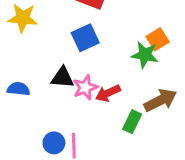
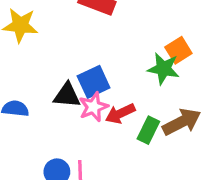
blue square: (85, 38) -> (94, 82), moved
green rectangle: (132, 122) -> (148, 130), moved

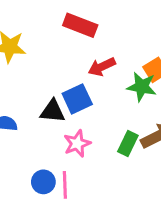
pink star: (94, 107) -> (77, 143), moved
red arrow: (120, 114) -> (102, 67), moved

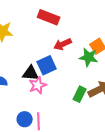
pink star: (77, 143) -> (38, 85), moved

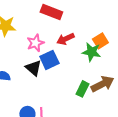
black triangle: (31, 73) -> (33, 68), turned 36
pink star: (38, 85) -> (35, 43), moved

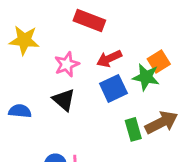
blue square: (49, 60) -> (113, 88), moved
green rectangle: (82, 89) -> (133, 129), turned -42

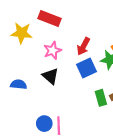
red rectangle: (89, 20) -> (49, 19), moved
red arrow: (109, 59) -> (83, 46), turned -36

